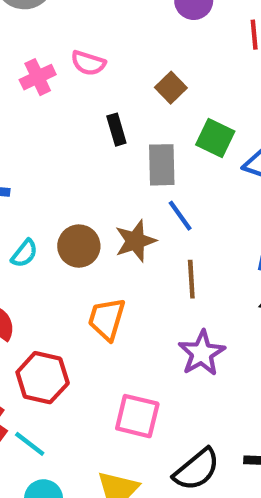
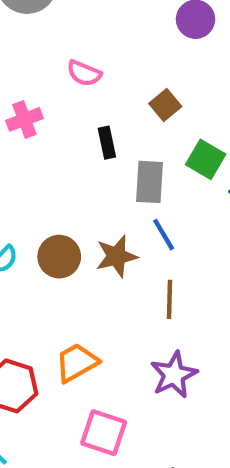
pink cross: (38, 77) -> (24, 119), moved
orange trapezoid: (107, 319) -> (77, 363), moved, turned 39

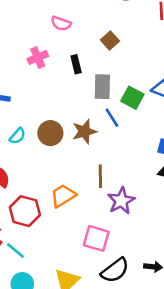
pink cross: (24, 119) -> (38, 57), moved
green square: (206, 159) -> (132, 98), moved
brown line: (170, 299) -> (100, 176), moved
pink square: (104, 433) -> (96, 238), moved

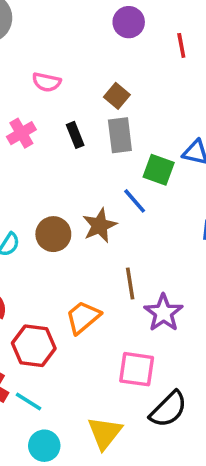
gray rectangle: (102, 87) -> (120, 135), moved

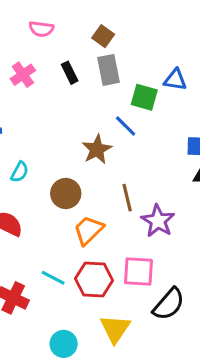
brown circle: (53, 234) -> (66, 193), moved
red hexagon: (34, 346) -> (94, 280), moved
cyan line: (28, 401) -> (53, 278), moved

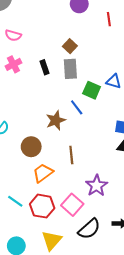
pink semicircle: (41, 29) -> (13, 35), moved
purple star: (158, 221) -> (97, 186), moved
pink square: (138, 271) -> (72, 205), turned 30

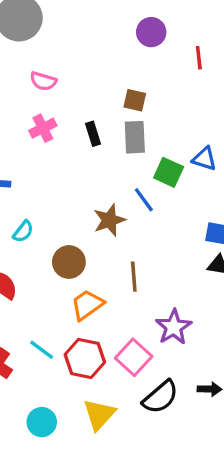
brown square: (70, 46) -> (135, 100), turned -32

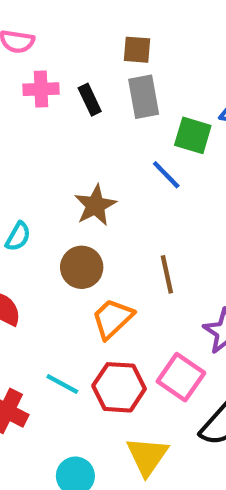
pink cross: (43, 128) -> (41, 89), moved, turned 32
brown star: (109, 220) -> (95, 205), moved

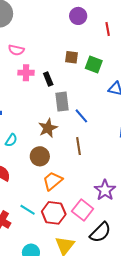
gray rectangle: (144, 97) -> (62, 102), moved
green square: (193, 135) -> (94, 64), moved
brown line: (167, 274) -> (78, 146), moved

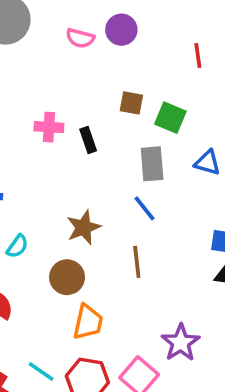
purple circle: (78, 16) -> (121, 30), moved
pink semicircle: (16, 50) -> (80, 38), moved
gray rectangle: (62, 102) -> (152, 164), moved
orange trapezoid: (53, 181) -> (88, 322), turned 140

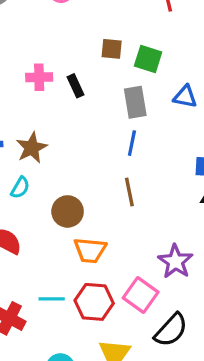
blue line: (145, 208) -> (132, 143), turned 55
brown star: (84, 227) -> (32, 148), moved
orange trapezoid: (88, 322) -> (90, 250), turned 88
cyan line: (41, 372) -> (52, 299), turned -30

